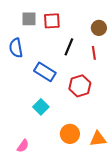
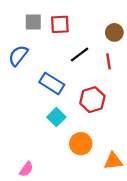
black line: (69, 47) -> (80, 54), turned 30
blue semicircle: (16, 48) -> (18, 56), turned 48
cyan square: (41, 107) -> (56, 117), moved
orange circle: (70, 134) -> (81, 144), moved

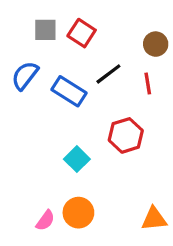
red square: (60, 24) -> (82, 33), turned 36
blue rectangle: (52, 83) -> (69, 91), moved
orange circle: (81, 144) -> (78, 213), moved
pink semicircle: (26, 169) -> (45, 220), moved

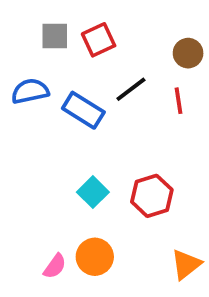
red square: (82, 33) -> (99, 40), turned 32
blue semicircle: (25, 76) -> (30, 91), turned 40
red hexagon: (126, 135) -> (152, 196), moved
orange triangle: (154, 219) -> (186, 264), turned -32

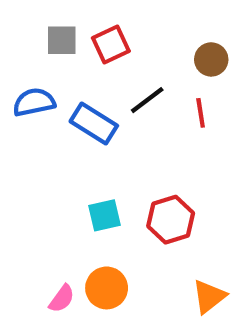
cyan square: (93, 192) -> (104, 215), turned 32

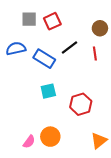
cyan square: (104, 215) -> (48, 91), moved

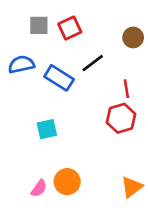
red line: (95, 54) -> (126, 89), moved
cyan square: (48, 91) -> (47, 129), moved
red hexagon: (81, 104) -> (121, 118), moved

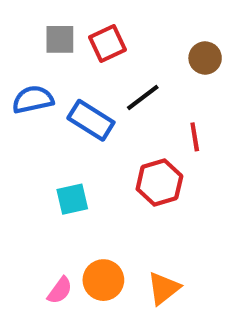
red hexagon: (121, 118) -> (159, 183), moved
orange triangle: (132, 187) -> (164, 288), moved

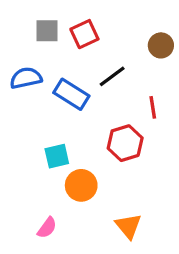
orange circle: (103, 280) -> (81, 185), moved
orange triangle: (164, 288) -> (128, 226), turned -32

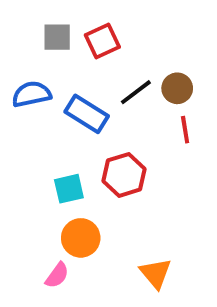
brown circle: (161, 45) -> (177, 88), moved
red hexagon: (125, 143) -> (124, 175), moved
orange circle: (81, 185) -> (81, 238), moved

